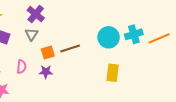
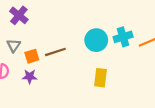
gray triangle: (32, 34) -> (14, 45), moved

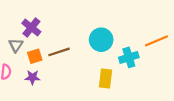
purple cross: (19, 15) -> (31, 28), moved
cyan cross: (123, 37) -> (129, 57), moved

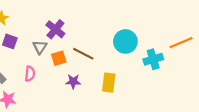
brown line: (59, 52) -> (83, 54), turned 45
purple star: (32, 77) -> (73, 81), moved
yellow rectangle: (106, 78) -> (109, 83), moved

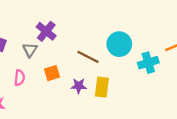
brown line: (83, 54) -> (88, 57), moved
orange square: (59, 58) -> (52, 73), moved
purple star: (73, 81) -> (79, 86), moved

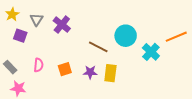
gray triangle: (30, 50) -> (36, 19), moved
cyan cross: (148, 63) -> (151, 52), turned -30
orange square: (52, 73) -> (65, 69), moved

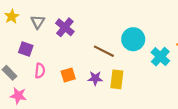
purple square: (20, 36) -> (26, 49), moved

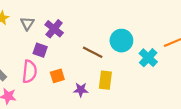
purple square: (26, 49) -> (40, 50), moved
pink semicircle: (40, 71) -> (29, 72), size x1.5
purple star: (95, 78) -> (81, 90), moved

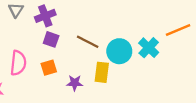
purple cross: (54, 29) -> (45, 16), turned 30
cyan circle: (121, 41) -> (119, 51), moved
purple square: (40, 50) -> (51, 39), moved

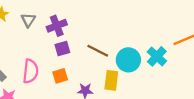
purple square: (51, 39) -> (62, 48), turned -35

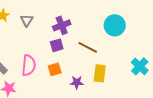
purple cross: (57, 26) -> (62, 25), moved
cyan cross: (157, 56) -> (140, 66), moved
cyan circle: (128, 60) -> (115, 25), moved

